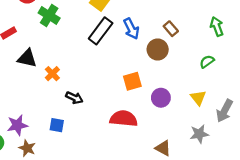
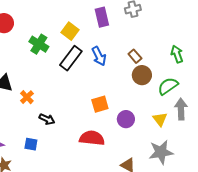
green cross: (49, 16) -> (39, 44), moved
brown circle: (158, 49) -> (142, 75), moved
green semicircle: (207, 62) -> (168, 86), size x1.5
gray arrow: (224, 111) -> (181, 109), moved, turned 150
gray star: (199, 134) -> (161, 152), size x1.4

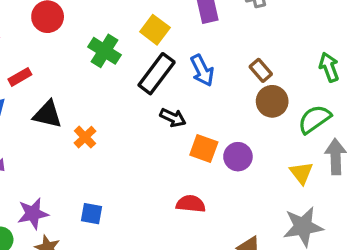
orange square: (100, 104) -> (204, 148), turned 36
black arrow: (47, 119) -> (173, 118), moved
purple circle: (126, 119) -> (238, 157), moved
red semicircle: (92, 138) -> (191, 204), size x0.7

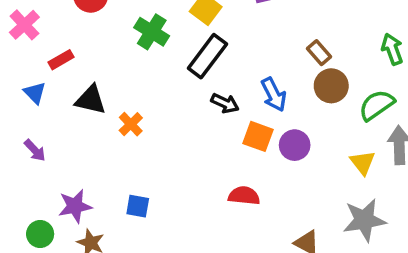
blue arrow: (202, 70) -> (274, 95), moved

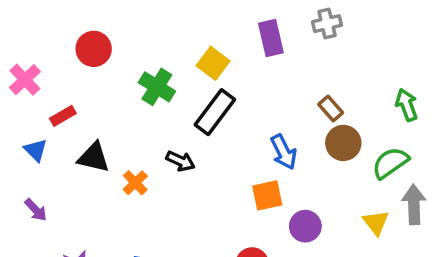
black arrow: (225, 103) -> (180, 161), moved
orange square: (258, 136) -> (267, 195), turned -32
purple circle: (295, 145) -> (305, 226), moved

